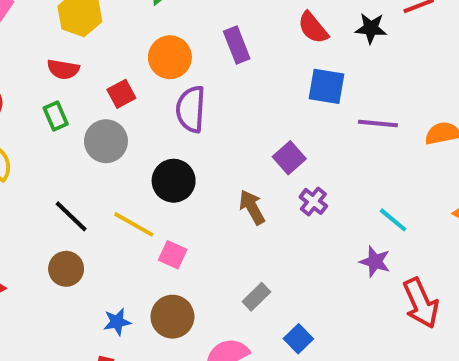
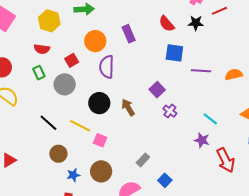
brown arrow: (252, 207) -> (128, 107), moved
brown circle: (66, 269) -> (58, 154), moved

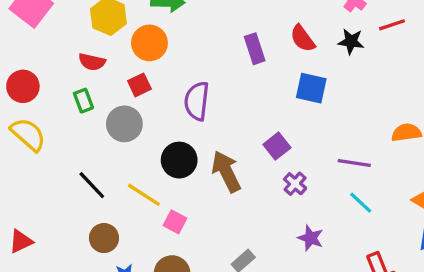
purple rectangle: (129, 34) -> (255, 49), moved
orange circle: (95, 41) -> (149, 43), moved
purple line: (201, 71) -> (354, 163), moved
brown arrow: (128, 107) -> (226, 171), size x1.4
purple star: (202, 140) -> (311, 238), moved

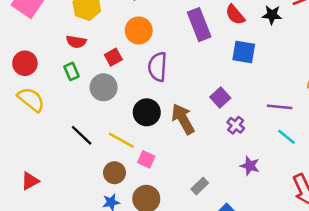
orange circle: (149, 43) -> (139, 30), moved
purple rectangle: (255, 49) -> (199, 25), size x1.4
brown circle: (104, 238) -> (114, 173), moved

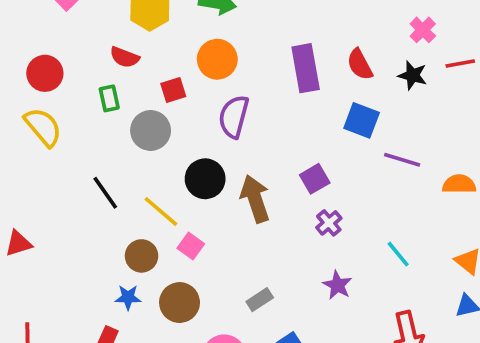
purple line: (280, 107) -> (402, 160), moved

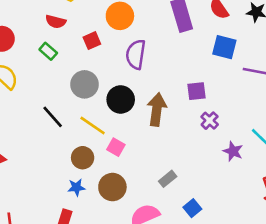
green rectangle: (109, 98) -> (48, 51), turned -30
gray circle: (151, 130) -> (84, 84), moved
purple square: (315, 179) -> (196, 91), turned 30
brown arrow: (255, 199) -> (157, 109), turned 32
purple star: (337, 285) -> (233, 151), moved

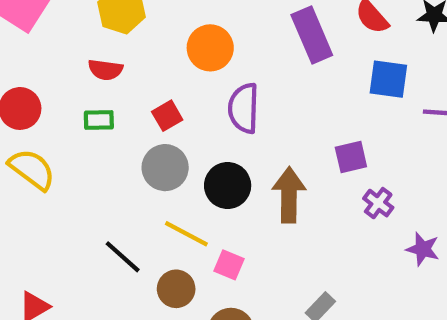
red square: (92, 41) -> (167, 116), moved
green rectangle: (48, 51) -> (99, 120), turned -36
black line: (53, 117) -> (123, 257), moved

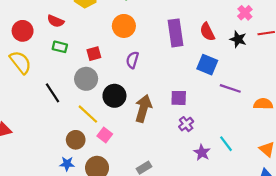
red semicircle: (105, 70) -> (56, 21), moved
purple semicircle: (244, 108) -> (132, 60), size x0.7
black line: (123, 257) -> (52, 93), moved

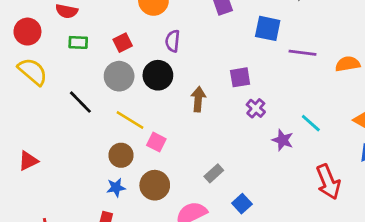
black circle: (114, 96) -> (158, 75), moved
brown arrow: (143, 108) -> (198, 99), size x0.7

